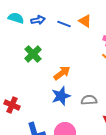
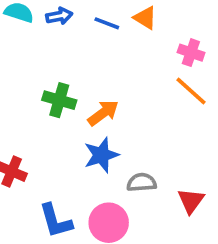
green cross: (33, 54) -> (59, 100), moved, turned -30
gray semicircle: (89, 100) -> (142, 182), moved

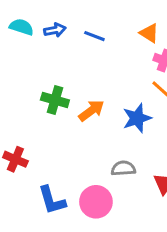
orange triangle: (145, 18) -> (149, 33), moved
blue star: (101, 155) -> (137, 118), moved

